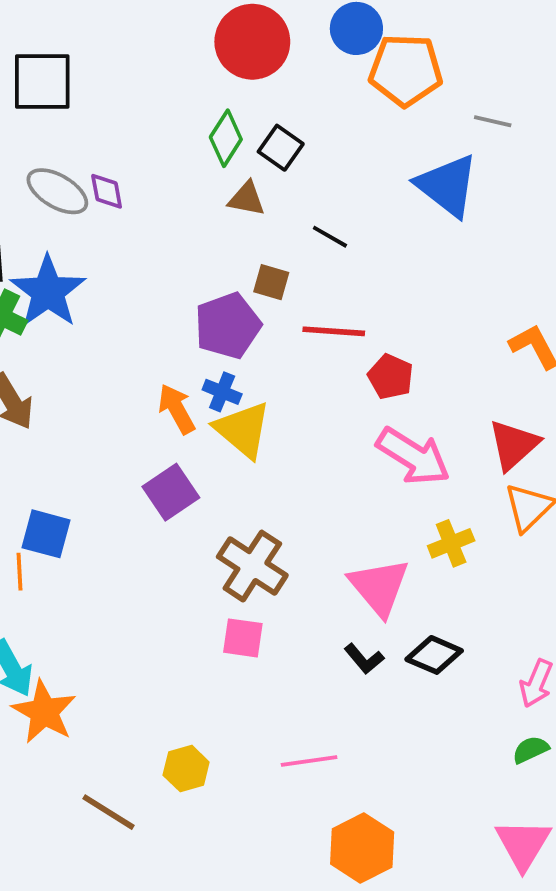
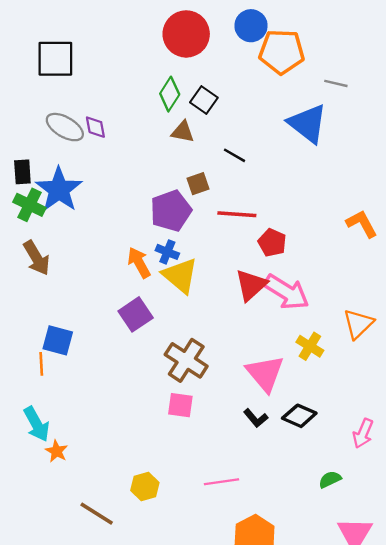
brown square: (271, 282) -> (198, 184), turned -35
red triangle: (514, 445) -> (251, 285), moved
yellow cross: (451, 543) -> (310, 346), turned -36
orange star: (44, 712) -> (57, 451), size x0.6
green semicircle: (531, 750) -> (330, 479), moved

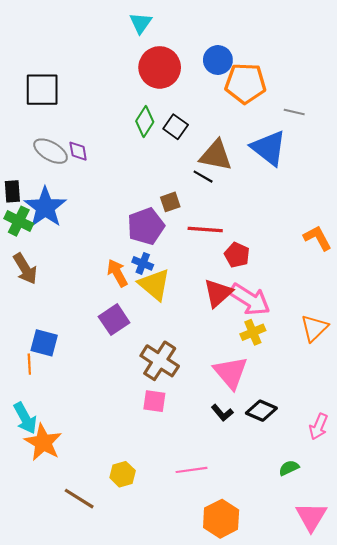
brown triangle: (183, 132) -> (216, 155), moved, size x1.6
yellow cross: (310, 346) -> (253, 332), moved, turned 35
orange star: (57, 451) -> (43, 442), size x1.8

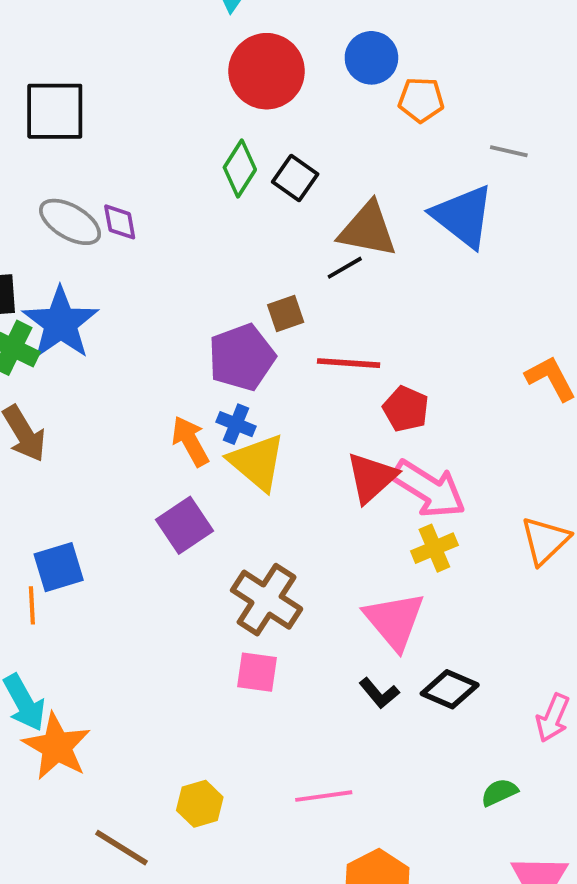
orange pentagon: (245, 83) -> (421, 100), size x0.6
black line: (203, 177) -> (345, 268), turned -60
blue square: (44, 343) -> (59, 567), turned -32

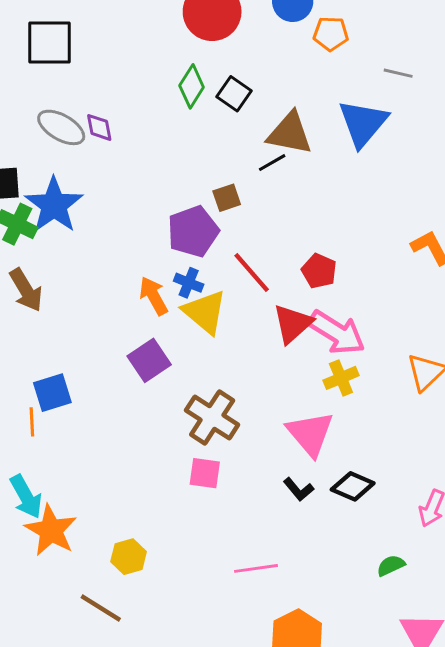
blue triangle: (463, 216) -> (363, 123), turned 32
red line: (349, 363) -> (252, 272), moved, turned 45
yellow hexagon: (200, 804) -> (129, 557), moved

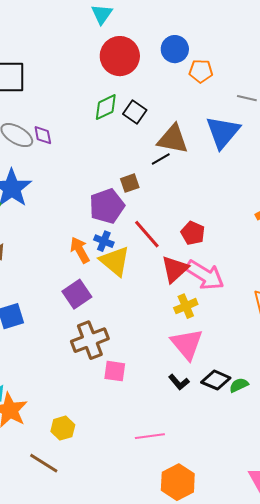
green diamond: (192, 86) -> (106, 107), turned 32
yellow cross: (341, 378) -> (186, 306), moved
brown cross: (212, 418) -> (90, 340), moved, turned 36
green semicircle: (391, 565) -> (239, 385), moved

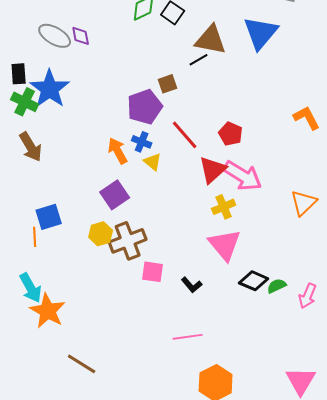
yellow triangle: (115, 261) -> (153, 162), size x0.6
black L-shape: (179, 382) -> (192, 285), moved
yellow hexagon: (63, 428) -> (101, 234), moved

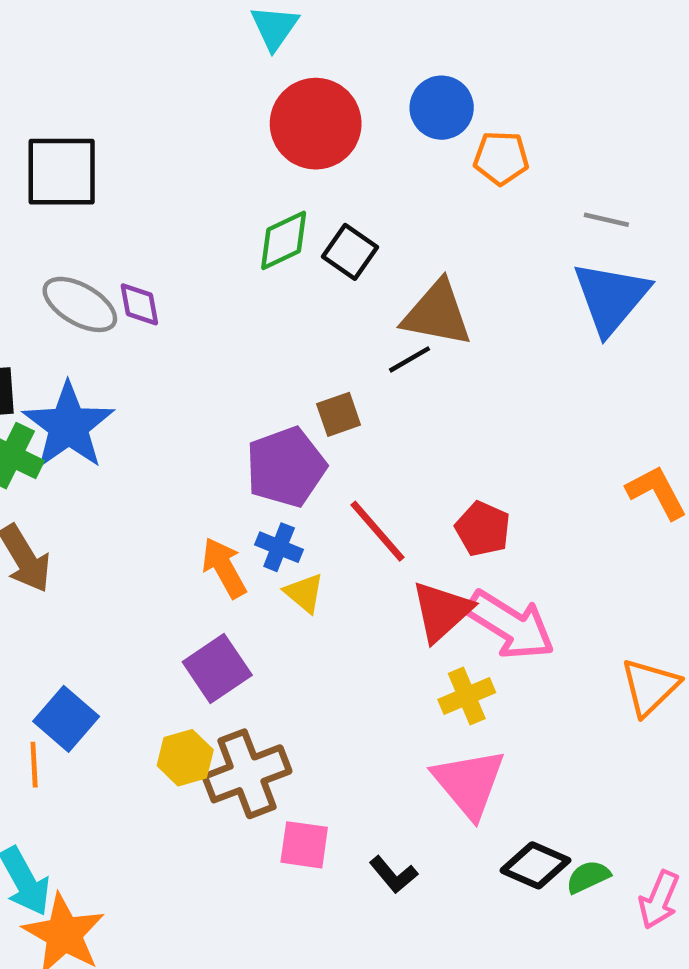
blue triangle: (261, 33) -> (611, 298), moved
blue square: (49, 217) -> (66, 719), turned -32

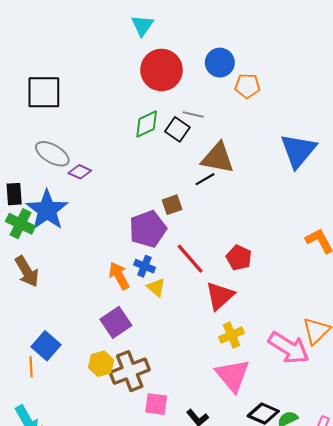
gray line: (606, 220) -> (193, 115), moved
purple diamond: (139, 304) -> (80, 172), moved, turned -55
pink arrow: (510, 625) -> (289, 348), moved

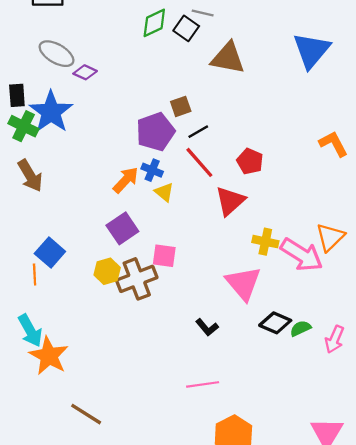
black line: (205, 179) -> (198, 132), moved
orange arrow: (119, 276) -> (126, 180), turned 72
yellow cross: (231, 335) -> (265, 242), moved, turned 35
pink square: (156, 404) -> (164, 256), moved

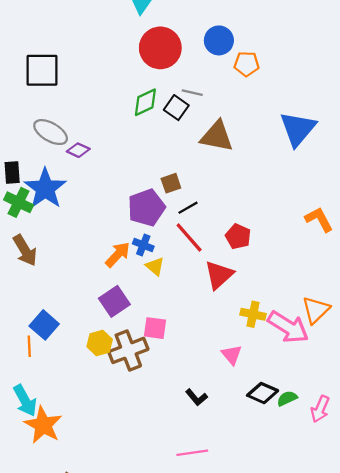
pink triangle: (243, 283) -> (232, 355), size x0.6

